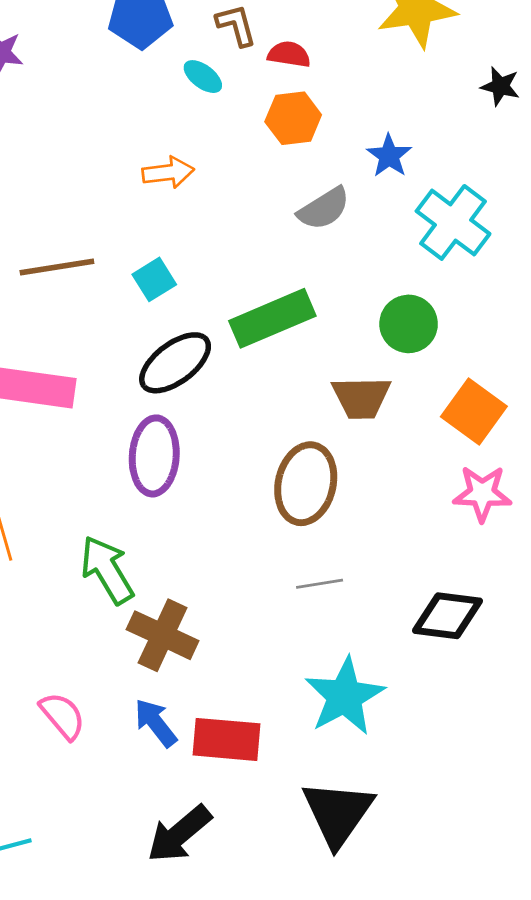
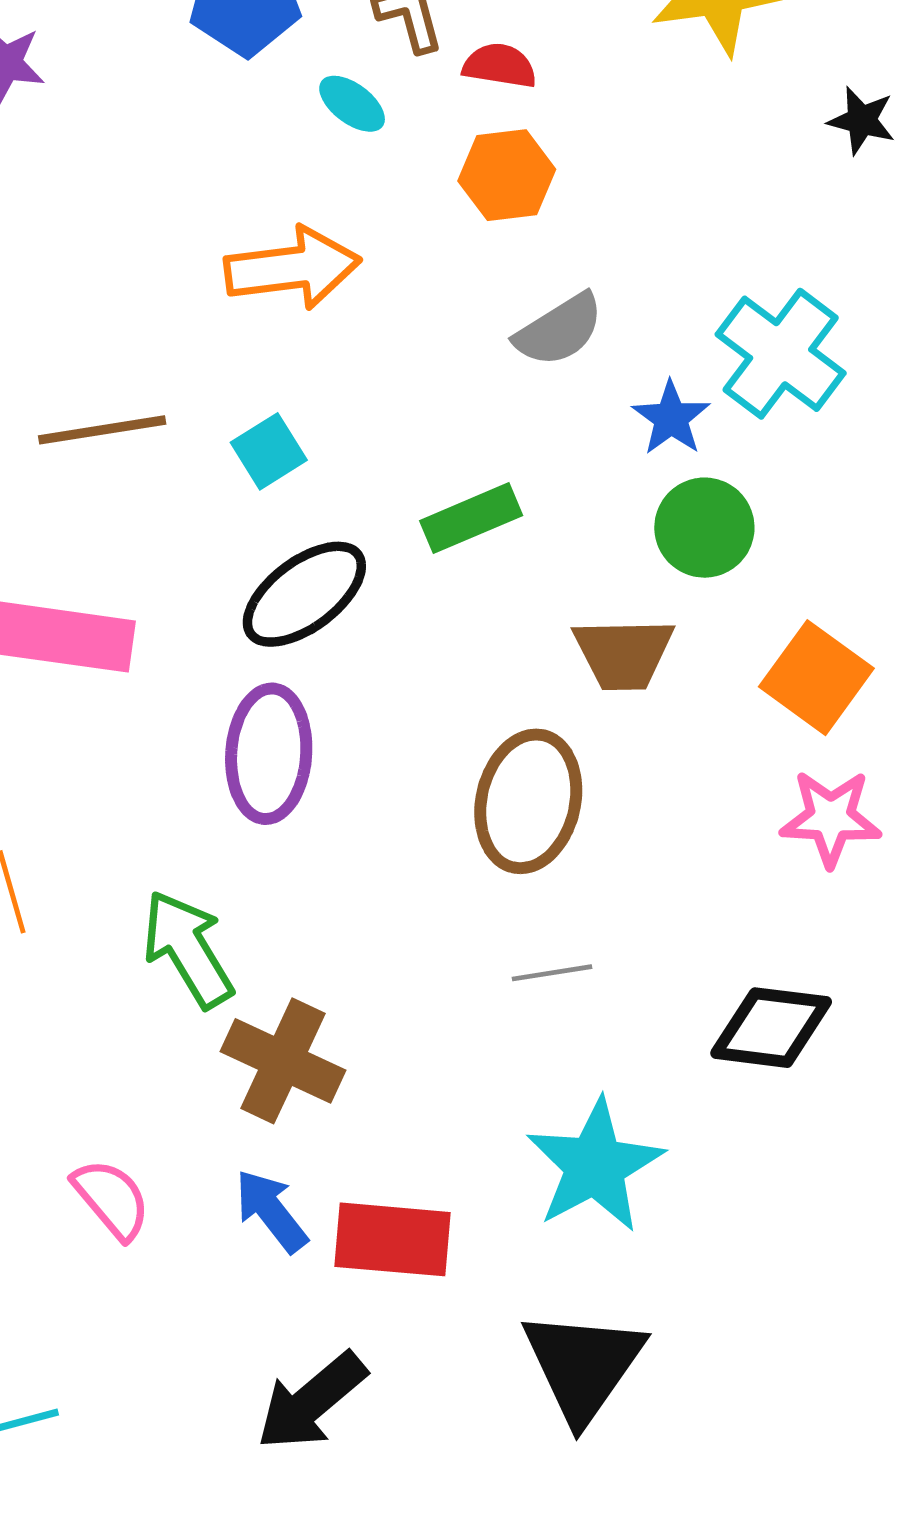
blue star: (389, 156) -> (671, 418), moved
orange arrow: (168, 172) -> (293, 268), size x1.5
green rectangle: (272, 318) -> (471, 518), size x0.7

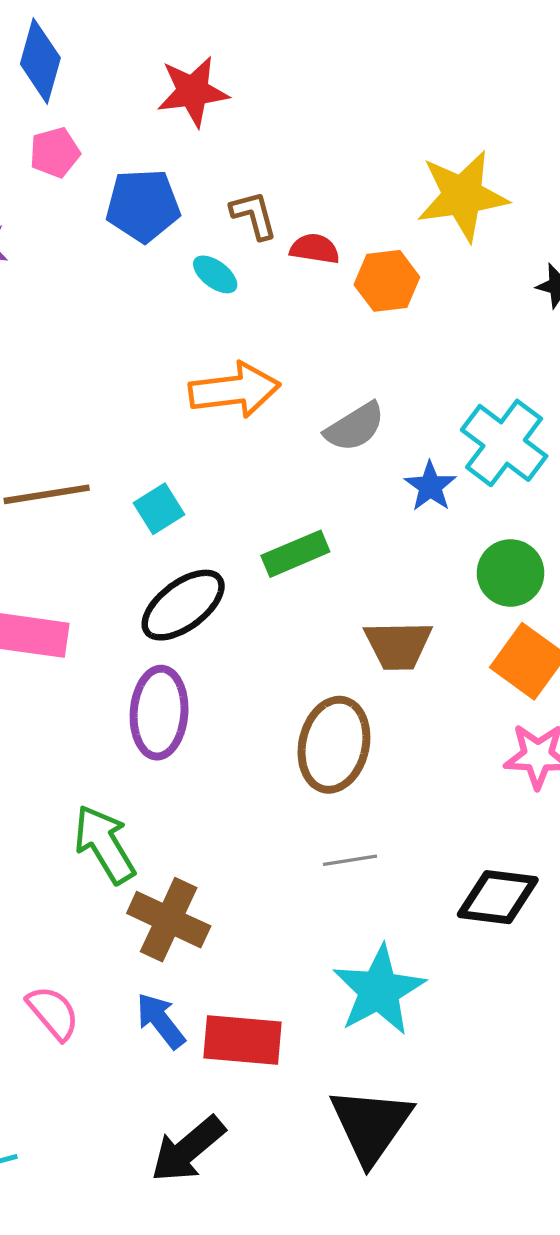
orange hexagon: (507, 175) -> (387, 281), moved
orange arrow: (293, 268) -> (234, 390), moved
green circle: (704, 528) -> (511, 573), moved

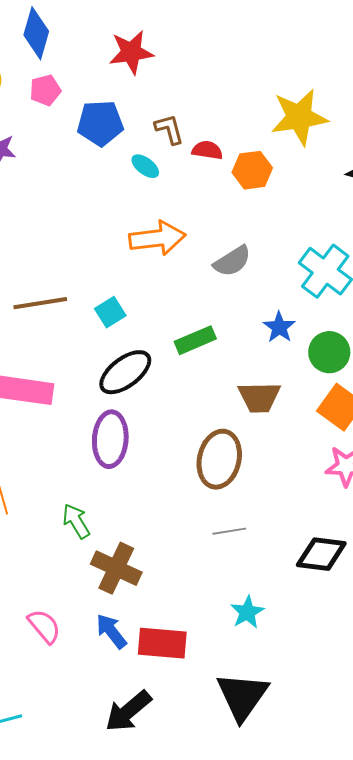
blue star: (430, 486) -> (279, 327), moved
green arrow: (104, 844) -> (76, 521), size x0.7
cyan star: (379, 990) -> (247, 612), size x0.6

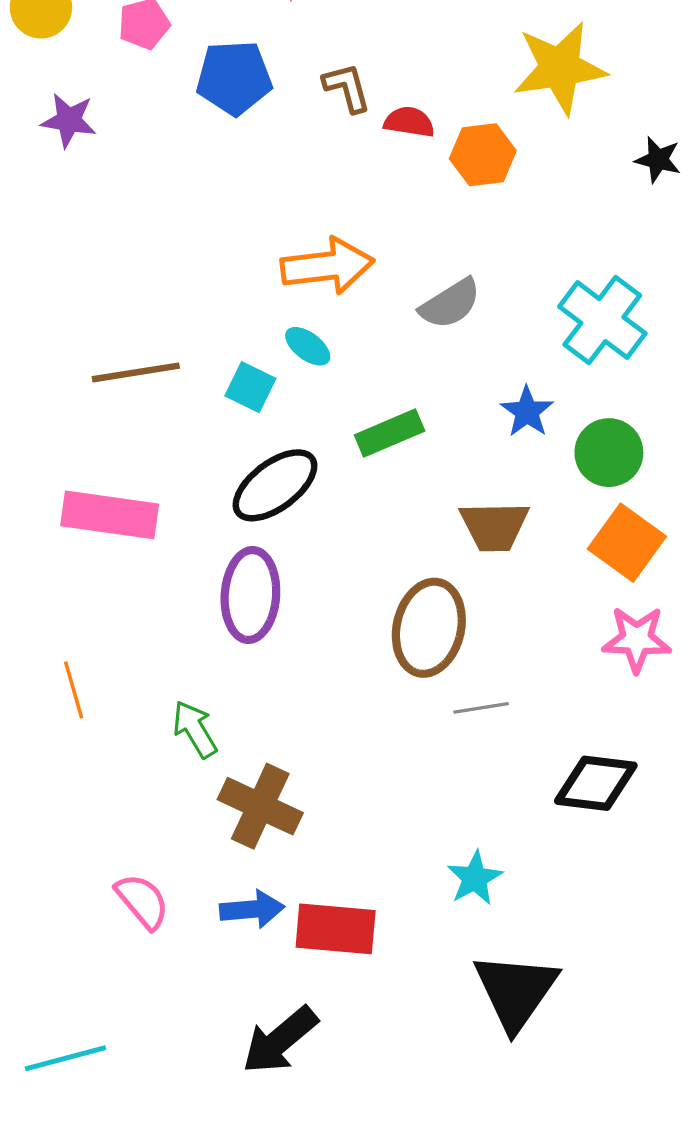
cyan ellipse: (145, 166) -> (308, 346), moved
cyan square: (110, 312) -> (250, 387), turned -32
gray line: (229, 531) -> (481, 708), moved
blue arrow: (111, 631) -> (252, 909), turned 123
black triangle: (242, 696) -> (516, 991), moved

